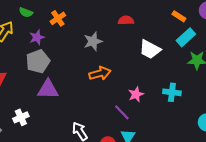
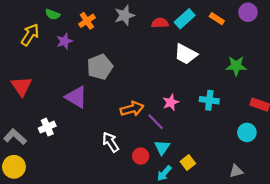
cyan rectangle: (186, 37) -> (185, 19), moved
gray star: (93, 41) -> (125, 15), moved
gray pentagon: (38, 61) -> (100, 67), moved
orange arrow: (100, 73) -> (132, 109), moved
purple triangle: (48, 89) -> (76, 97), turned 30

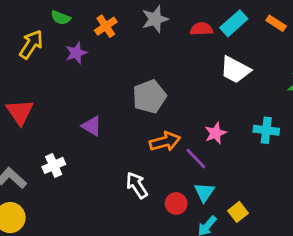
gray pentagon: (100, 67) -> (149, 97), moved
purple triangle: (76, 97) -> (92, 126), size x0.7

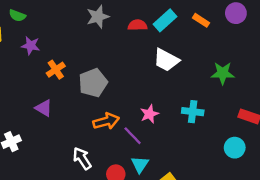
orange cross: (106, 26) -> (56, 70), moved
purple star: (76, 53) -> (31, 46), turned 30

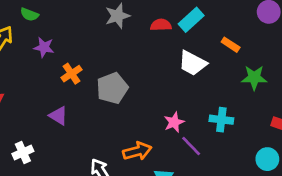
orange rectangle: (201, 20) -> (231, 45), moved
orange arrow: (106, 121) -> (137, 151), moved
purple line: (133, 136) -> (191, 146), moved

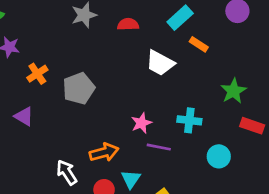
cyan rectangle: (191, 20) -> (180, 18), moved
green star: (254, 78) -> (233, 91), moved, turned -30
purple line: (191, 146) -> (159, 147), turned -35
cyan circle: (267, 159) -> (219, 156), moved

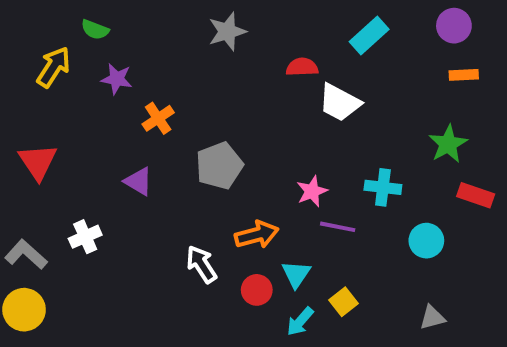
red semicircle: (128, 24) -> (302, 67), moved
orange rectangle: (199, 44) -> (464, 75), moved, turned -36
gray pentagon: (79, 88) -> (219, 166), moved

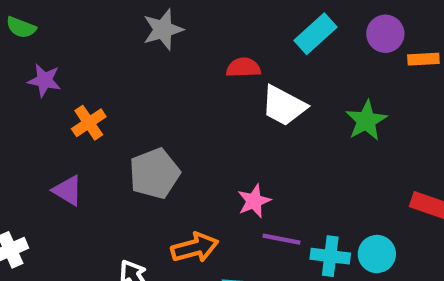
purple circle: (454, 26) -> (385, 34), moved
orange rectangle: (464, 75) -> (423, 59), moved
green star: (448, 144) -> (366, 121), moved
cyan cross: (383, 187) -> (330, 256), moved

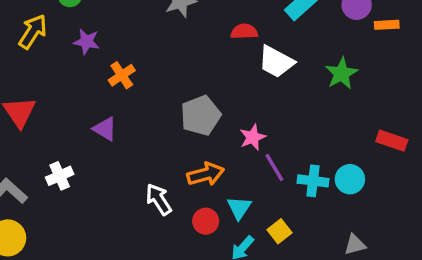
gray pentagon: (154, 174) -> (201, 115), moved
purple line: (282, 239) -> (274, 167), turned 48

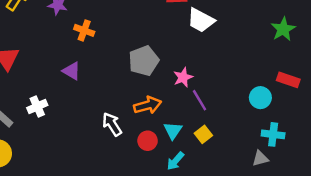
green star: (342, 73) -> (283, 29), moved
orange cross: (122, 75) -> (84, 30), turned -36
cyan circle: (350, 179) -> (260, 98), moved
cyan cross: (313, 181) -> (273, 134), moved
yellow square: (279, 231) -> (203, 134), moved

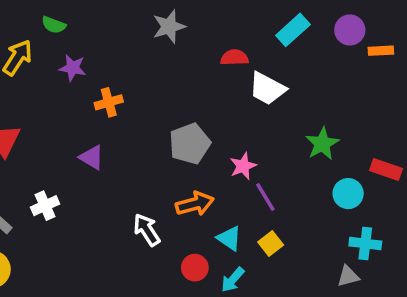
green star: (283, 29) -> (322, 144), moved
orange cross: (84, 30) -> (109, 102), turned -36
cyan triangle: (173, 131) -> (229, 238), turned -30
red circle: (148, 141) -> (195, 268), moved

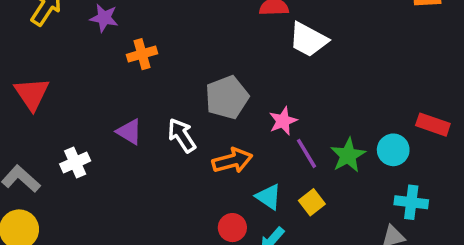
green star: (322, 144) -> (348, 155), moved
purple triangle: (92, 157) -> (129, 132), moved
white arrow: (147, 230) -> (182, 135), moved

